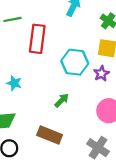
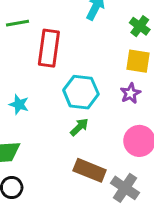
cyan hexagon: (75, 62) -> (81, 92), moved
brown rectangle: (50, 135) -> (90, 170), moved

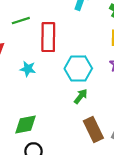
cyan star: (19, 104) -> (28, 69), moved
brown rectangle: (90, 170) -> (93, 129), turned 50

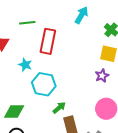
cyan hexagon: (78, 68) -> (44, 84), moved
green arrow: (81, 96) -> (59, 108), moved

